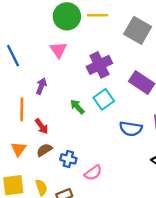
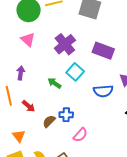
orange triangle: (19, 149) -> (19, 136), moved
brown semicircle: (44, 150) -> (49, 121), moved
blue cross: (68, 159) -> (66, 115), moved

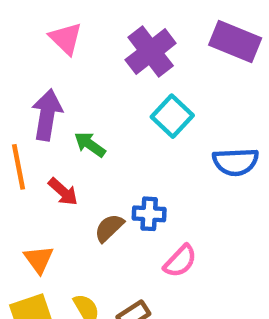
purple rectangle: (103, 51) -> (235, 41), moved
purple arrow: (21, 73) -> (47, 115), size x1.5
green arrow: (54, 83) -> (90, 144), moved

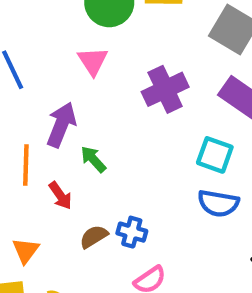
cyan square: (172, 116) -> (215, 155), moved, turned -36

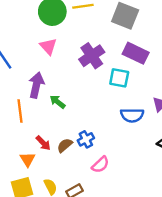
cyan square: (215, 155) -> (119, 78), moved
red arrow: (60, 196) -> (43, 143), moved
blue cross: (132, 232) -> (86, 139), turned -35

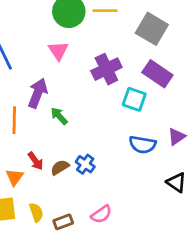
blue cross: (86, 139) -> (85, 164), turned -35
pink semicircle: (100, 165) -> (101, 214), moved

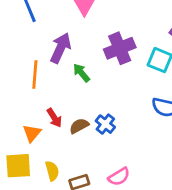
purple cross: (106, 69) -> (120, 48), moved

